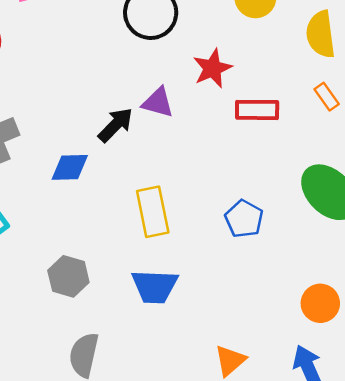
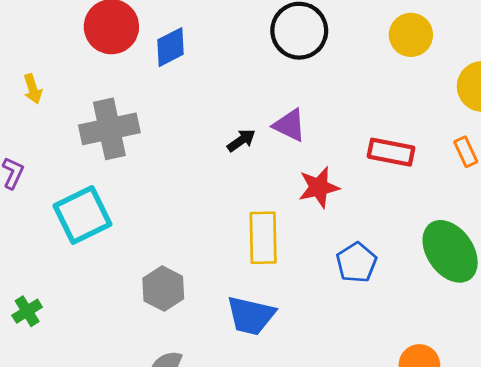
red star: (212, 68) -> (319, 187), moved
black arrow: (116, 125) -> (241, 140), size x0.7
blue diamond: (70, 167) -> (171, 47), moved, turned -36

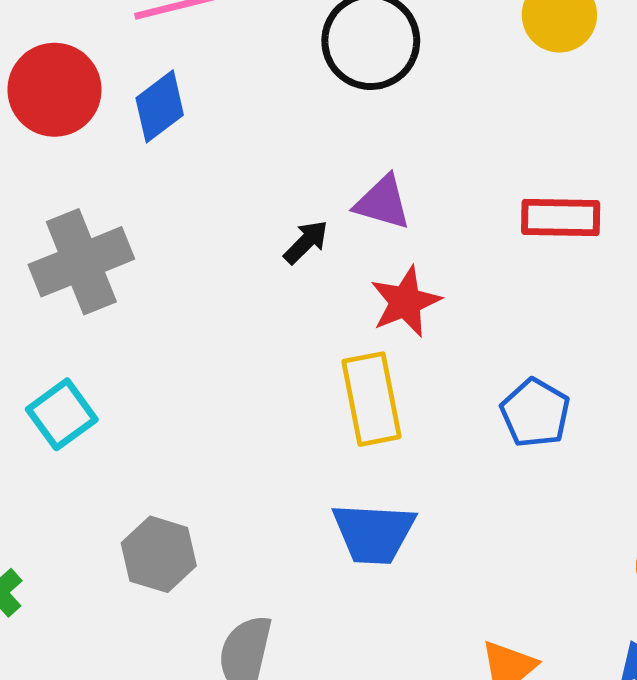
red star: (319, 187) -> (405, 302), moved
cyan square: (83, 215) -> (62, 414), size x0.7
gray hexagon: (163, 289) -> (159, 554), moved

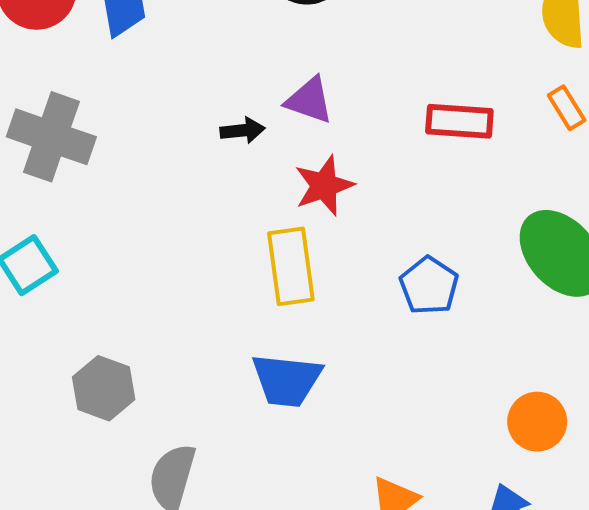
black arrow: (306, 242) -> (243, 130), turned 36
gray cross: (81, 262) -> (51, 137), turned 38

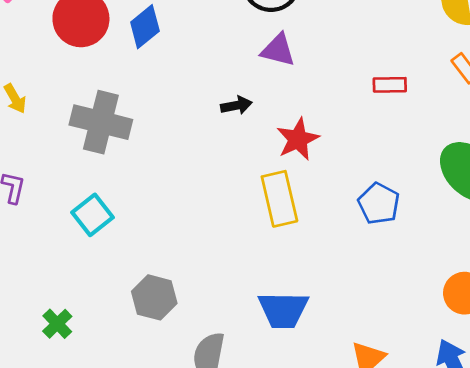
purple triangle: (309, 100) -> (278, 50), moved
red rectangle: (459, 121) -> (390, 85), size x0.7
blue trapezoid: (287, 380) -> (283, 310), moved

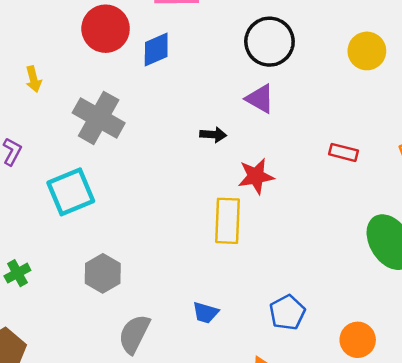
blue pentagon: (379, 204) -> (287, 312), moved
cyan square: (92, 215) -> (71, 192), size x1.4
blue trapezoid: (283, 310) -> (206, 313), size x0.6

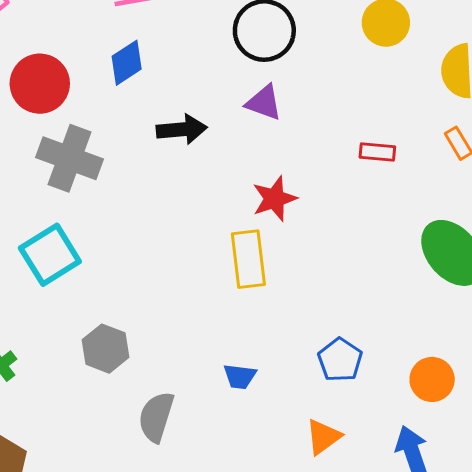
red circle: (106, 29) -> (40, 84), moved
black arrow: (213, 135) -> (182, 129), moved, size x1.5

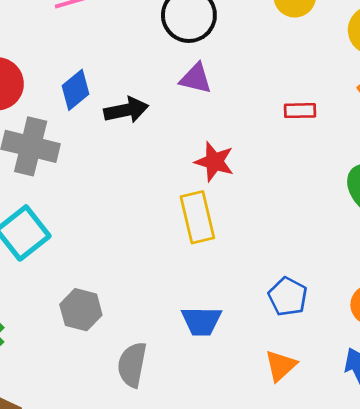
blue diamond: (127, 63) -> (75, 90), moved
red star: (274, 199) -> (214, 162), turned -30
blue trapezoid: (240, 376) -> (201, 321), size x1.4

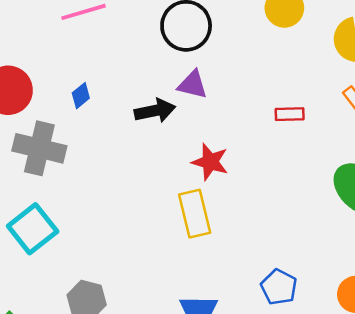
blue diamond: (75, 90) -> (81, 96), size x0.7
black arrow: (126, 110) -> (155, 111), moved

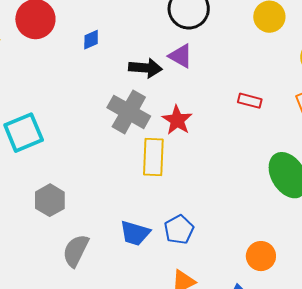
gray cross: (39, 148) -> (129, 112), moved
blue pentagon: (279, 287) -> (179, 230), moved

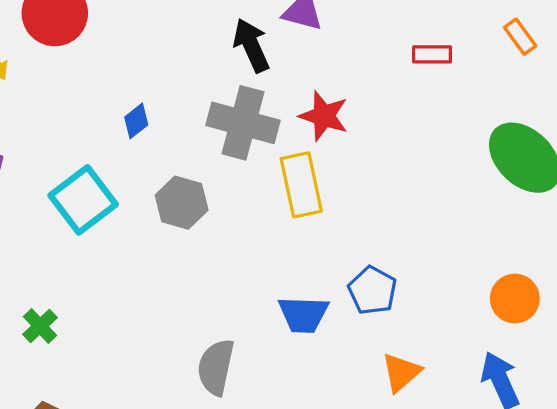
blue diamond: (91, 40) -> (136, 121), moved
black arrow: (145, 68) -> (251, 45), turned -104
gray hexagon: (50, 200) -> (182, 203), moved

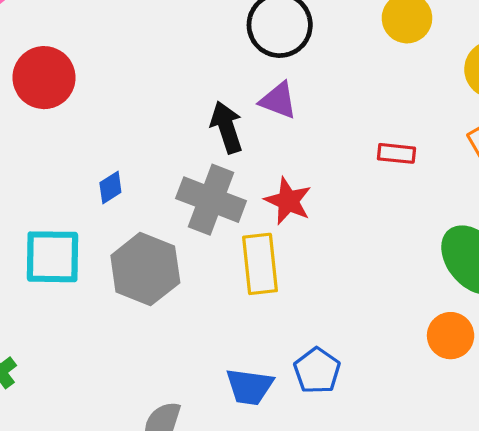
cyan square: (83, 200) -> (52, 257), turned 32
gray hexagon: (182, 203) -> (145, 269), size x1.4
orange circle: (515, 299) -> (451, 336), moved

